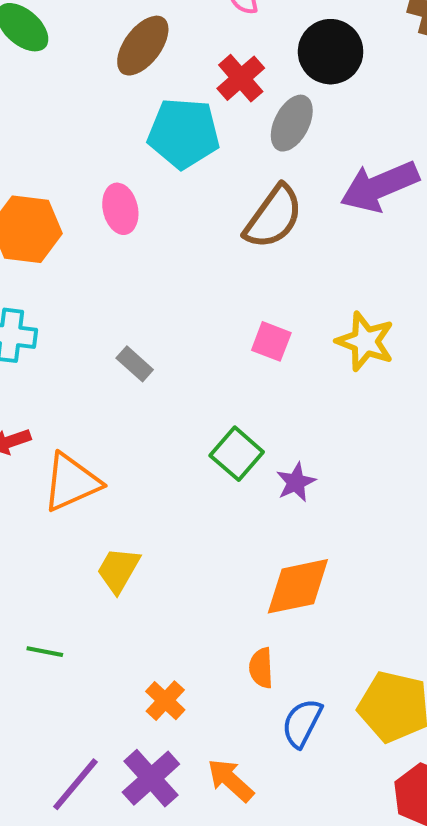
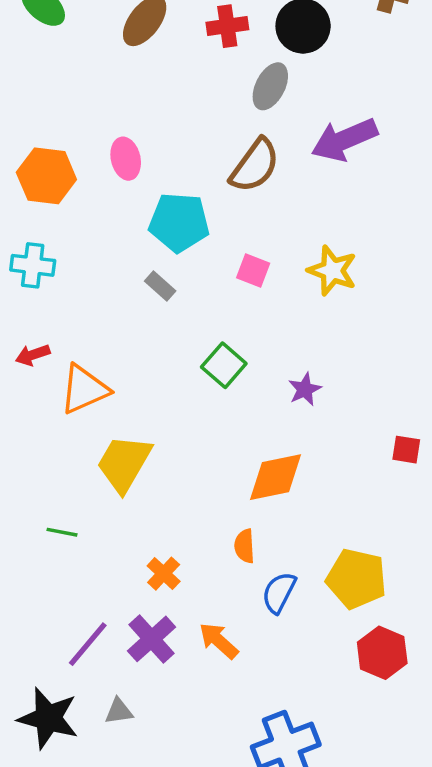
red cross: (241, 78) -> (227, 26), moved, turned 33
cyan pentagon: (184, 133) -> (179, 222), moved
gray rectangle: (135, 364) -> (160, 286), moved
purple star: (296, 482) -> (305, 389), moved
yellow trapezoid: (118, 570) -> (124, 463), size x1.5

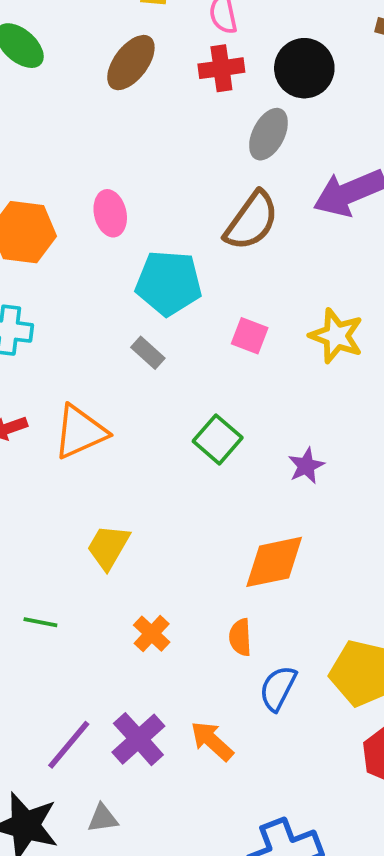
orange triangle: (84, 389) -> (80, 432), moved
yellow trapezoid: (124, 463) -> (108, 547), size x0.7
orange cross: (164, 574) -> (152, 634), moved

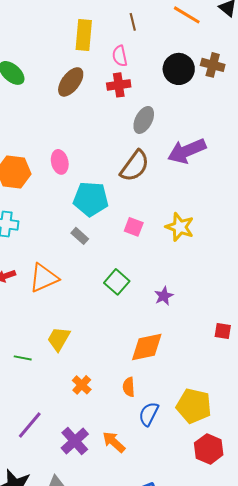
black circle: (304, 68) -> (179, 69), moved
green line: (40, 622) -> (23, 358), moved
purple line: (69, 745) -> (30, 425), moved

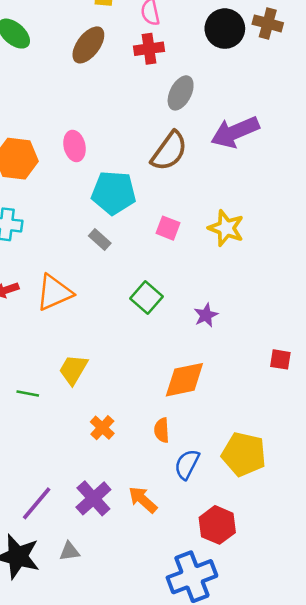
purple line: (30, 425) -> (37, 503), moved
red hexagon: (209, 449) -> (217, 525), moved

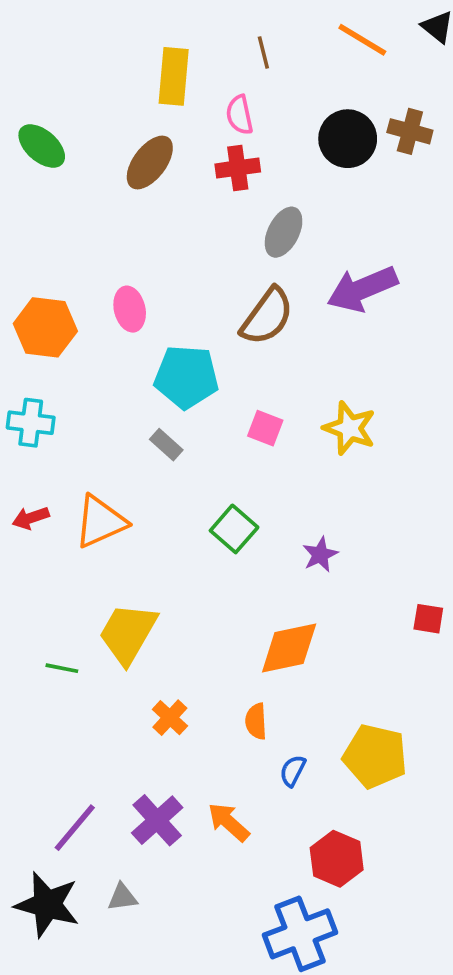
yellow trapezoid: (73, 370) -> (128, 633), size x1.4
blue semicircle: (187, 464) -> (293, 771), size x0.7

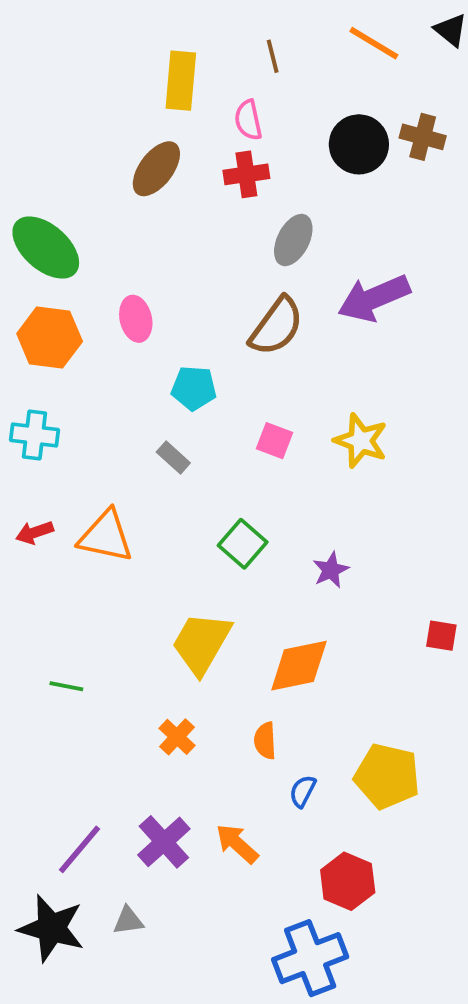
green ellipse: (42, 146) -> (46, 248), moved, size x1.4
cyan pentagon: (186, 377) -> (194, 388), size x0.7
orange triangle: (100, 522) -> (106, 536), turned 36
yellow trapezoid: (128, 633) -> (201, 643), moved

